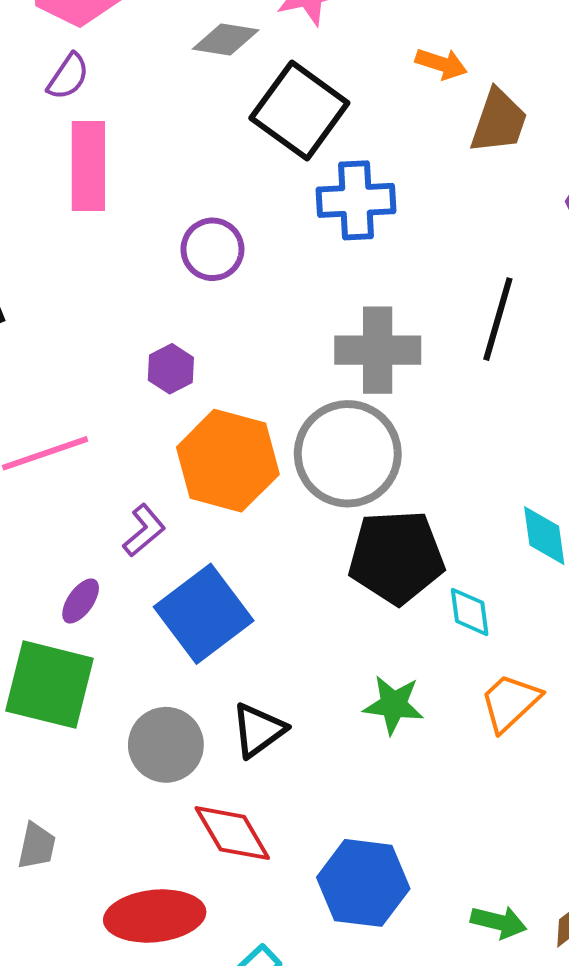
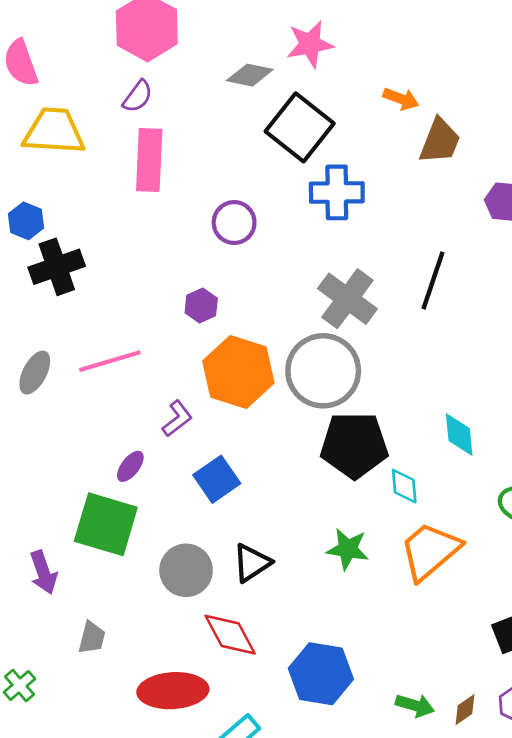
gray cross: (378, 350) -> (347, 299), turned 34
blue square: (204, 614) -> (217, 479), size x0.7
orange trapezoid: (510, 702) -> (430, 551), size x1.4

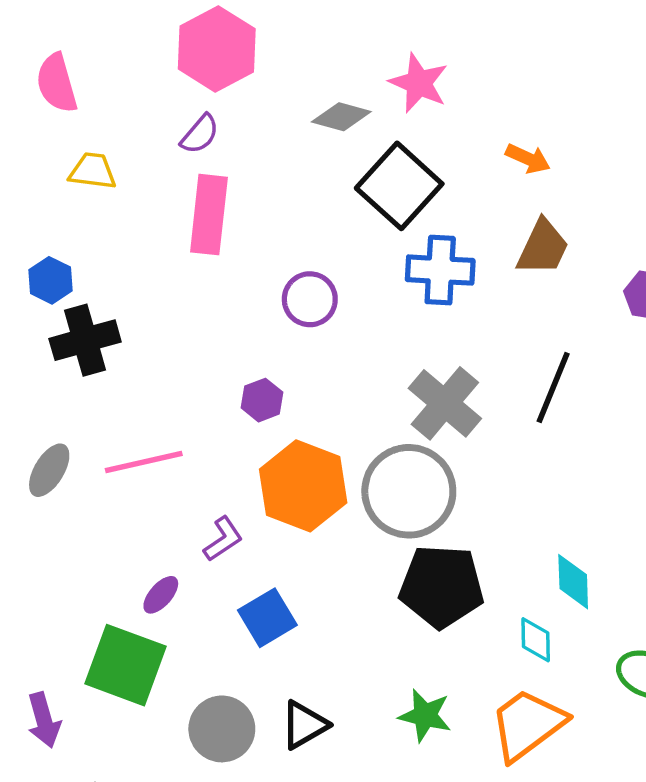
pink star: (310, 44) -> (419, 83), turned 30
yellow trapezoid: (54, 131) -> (93, 171), size x0.6
brown trapezoid: (440, 141) -> (543, 247), moved
cyan diamond: (404, 486) -> (536, 640), moved

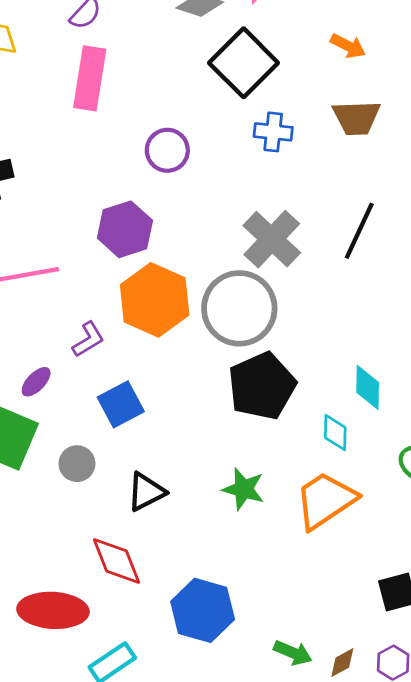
brown trapezoid: (543, 247) -> (356, 118), turned 60
blue cross: (440, 270) -> (273, 132), size x0.7
purple hexagon: (262, 400) -> (125, 229), size x1.6
black pentagon: (442, 586) -> (262, 386), turned -30
gray circle: (222, 729) -> (77, 464), moved, size x0.7

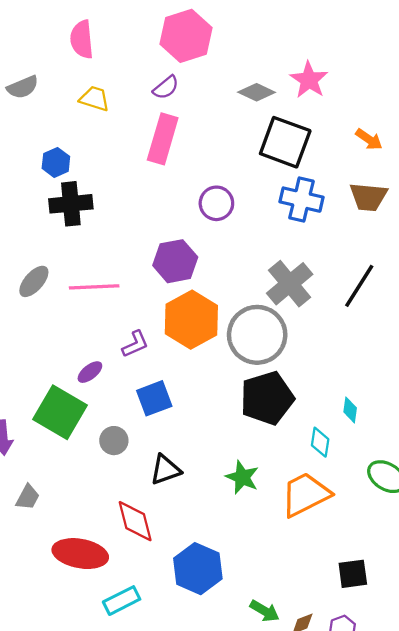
black square: (244, 63) -> (285, 142), turned -32
blue cross: (273, 132) -> (302, 200), size x1.4
cyan diamond: (368, 387) -> (350, 410), size x0.7

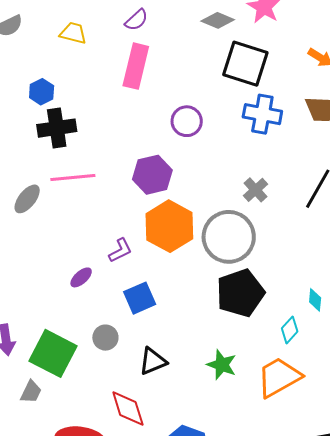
gray cross: (290, 284) -> (255, 190), size x0.6
pink line: (94, 287) -> (73, 177), moved
green square: (60, 412) -> (53, 353), moved
cyan diamond: (320, 442) -> (290, 330), turned 36

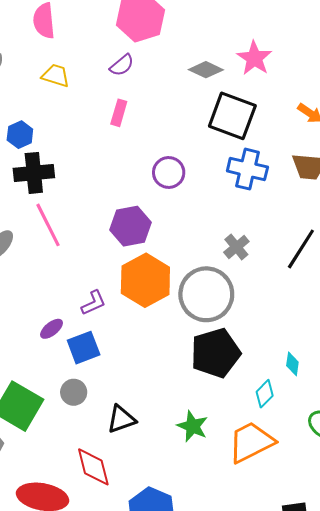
pink rectangle: (136, 66) -> (119, 113), size x0.6
pink line: (73, 177) -> (48, 225), turned 66
blue square: (140, 298) -> (84, 348), moved

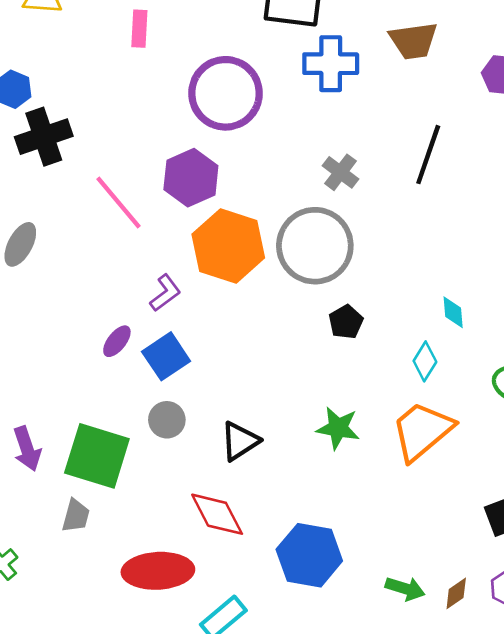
purple circle: (169, 173) -> (226, 93), size x1.6
pink line: (48, 225) -> (118, 203), moved
black pentagon: (216, 353) -> (346, 322), size x0.5

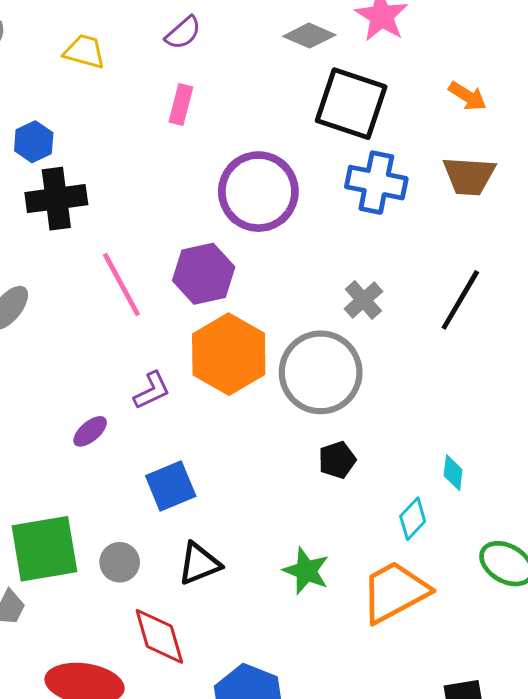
blue square: (166, 356) -> (171, 486), moved
gray circle: (167, 420) -> (120, 562), moved
green square: (97, 456) -> (44, 549), turned -38

